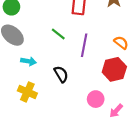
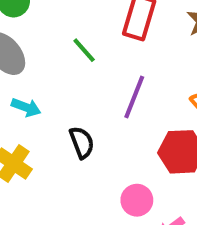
green line: (58, 34) -> (84, 50), moved

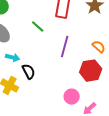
black semicircle: (82, 142) -> (29, 71), moved

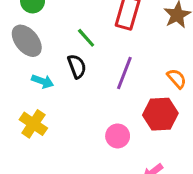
black semicircle: (29, 71) -> (77, 66), moved
pink circle: (72, 97) -> (118, 136), moved

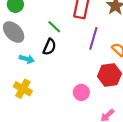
black semicircle: (77, 66) -> (49, 47), turned 49
purple line: (124, 73) -> (93, 38), moved

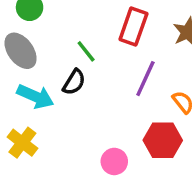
cyan arrow: (27, 59) -> (35, 96), size x1.5

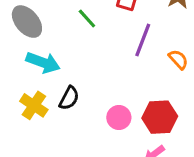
black semicircle: (74, 82) -> (69, 98), moved
red hexagon: (163, 140) -> (160, 117), moved

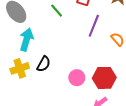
cyan arrow: (43, 62) -> (26, 40), turned -95
yellow cross: (34, 105) -> (20, 68), turned 36

